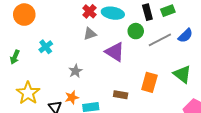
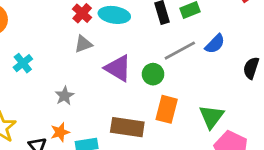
green circle: (136, 31) -> (153, 74), moved
green triangle: (182, 74) -> (211, 117), moved, turned 30
brown rectangle: (121, 95) -> (127, 127), size x1.6

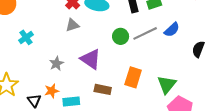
purple triangle: (118, 68) -> (91, 59), moved
green circle: (153, 74) -> (121, 36), moved
brown rectangle: (127, 127) -> (103, 89), size x0.7

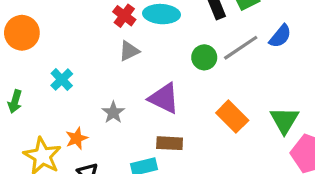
orange rectangle: (133, 77) -> (232, 117), turned -54
brown rectangle: (103, 89) -> (170, 143), moved
orange star: (52, 91) -> (77, 138), moved

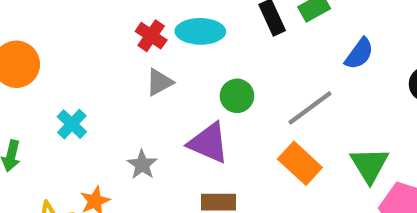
gray line: (241, 48) -> (310, 108), moved
green circle: (204, 57) -> (237, 96), moved

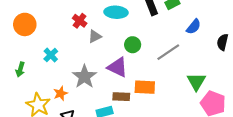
red cross: (151, 36) -> (80, 21), moved
orange rectangle: (300, 163) -> (145, 87), moved, turned -42
gray star: (142, 165) -> (84, 76), size x1.6

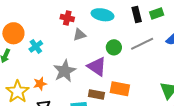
red cross: (80, 21) -> (67, 18), turned -32
orange circle: (25, 24) -> (13, 33), moved
gray line: (168, 52) -> (142, 44), moved

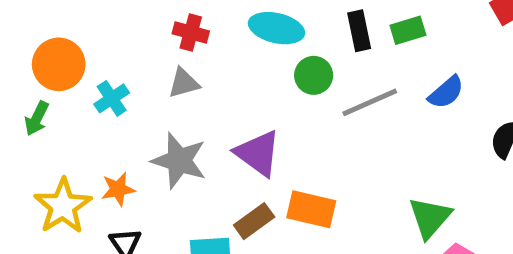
gray triangle: (79, 35) -> (184, 83), moved
green circle: (114, 47) -> (314, 75), moved
gray star: (65, 71) -> (179, 161), turned -30
brown rectangle: (96, 95) -> (254, 221), turned -49

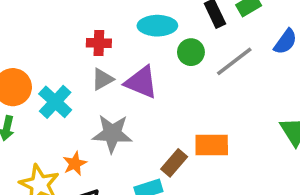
cyan cross: (112, 98) -> (55, 102), size x1.4
purple triangle: (258, 153) -> (141, 82), moved

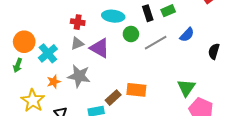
orange star: (75, 164) -> (54, 82), moved

